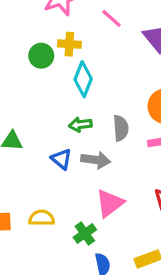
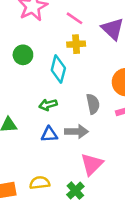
yellow cross: (69, 44) -> (76, 44), moved
green arrow: (80, 125) -> (48, 105), moved
blue triangle: (61, 159) -> (49, 134), turned -36

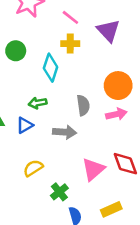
blue triangle: (49, 134) -> (25, 125), moved, turned -30
pink triangle: (92, 164) -> (93, 169), moved
yellow semicircle: (40, 183) -> (33, 168), moved, turned -30

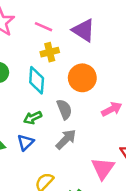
orange circle: (118, 86) -> (82, 78), moved
gray semicircle: (83, 105) -> (64, 109), moved
gray arrow: (65, 132) -> (66, 139), turned -35

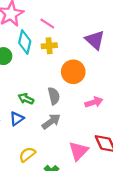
purple triangle: (83, 30) -> (95, 40), moved
cyan diamond: (37, 80) -> (25, 42), moved
green arrow: (33, 118) -> (26, 99), turned 40

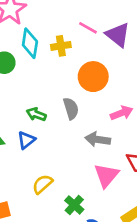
pink line: (47, 23) -> (88, 28), moved
gray arrow: (51, 121) -> (98, 139), moved, turned -132

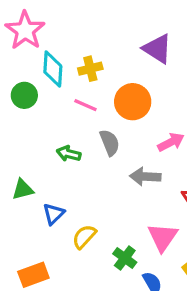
pink line: (88, 28) -> (85, 105), moved
blue triangle: (26, 140) -> (54, 214), moved
pink triangle: (106, 175) -> (163, 237), moved

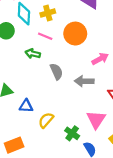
gray semicircle: (110, 143) -> (56, 72), moved
green arrow: (69, 154) -> (33, 54), moved
blue triangle: (54, 214) -> (26, 106), turned 48

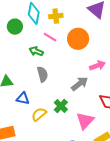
gray semicircle: (56, 72) -> (42, 74), moved
gray arrow: (84, 81) -> (80, 84), turned 132
green cross: (72, 133) -> (61, 106), moved

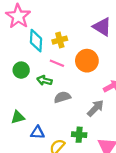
green circle: (15, 27) -> (21, 70), moved
gray semicircle: (42, 74) -> (62, 97), moved, turned -84
green cross: (61, 106) -> (79, 135), turned -32

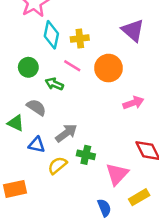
gray semicircle: (62, 97) -> (36, 107), moved, turned 42
gray arrow: (96, 108) -> (66, 133), moved
green triangle: (18, 117) -> (16, 123), turned 32

